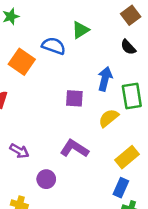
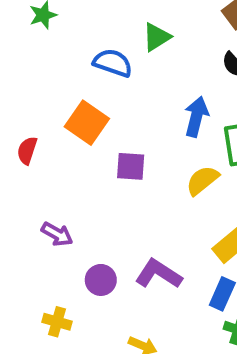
orange square: (22, 62) -> (87, 123), moved
purple square: (74, 98) -> (131, 166), moved
purple L-shape: (74, 149) -> (159, 274), moved

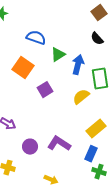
green triangle: (157, 37) -> (58, 55), moved
purple square: (131, 166) -> (45, 90), turned -35

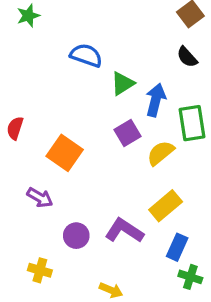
orange square: (23, 68) -> (65, 153), moved
purple square: (45, 90) -> (128, 133), moved
yellow rectangle: (96, 129) -> (166, 206), moved

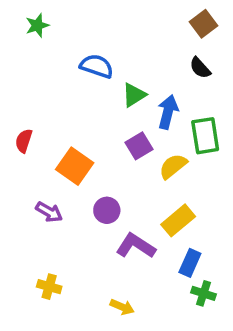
purple circle: (76, 236) -> (107, 210), moved

